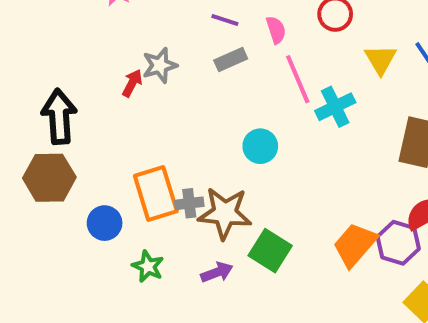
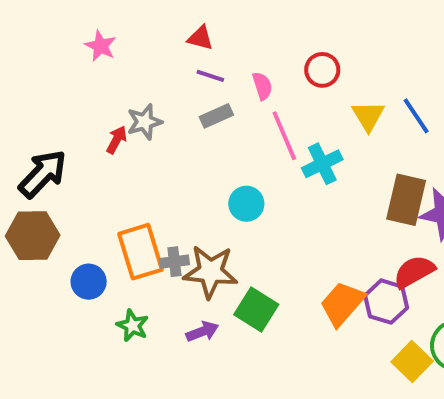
black arrow: (59, 117) -> (43, 174), turned 48

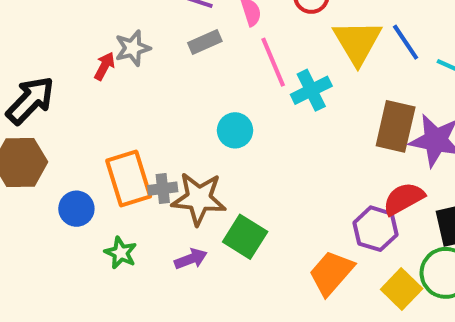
yellow triangle: (368, 116) -> (357, 42), size x1.5
orange trapezoid: (342, 304) -> (331, 273), moved

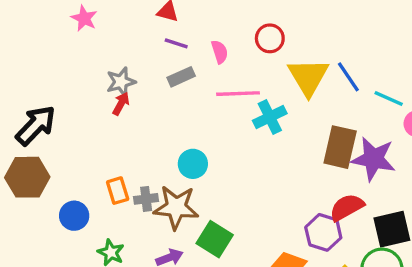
pink line: (273, 62) -> (238, 94), turned -69
red arrow: (105, 66) -> (121, 104), moved
cyan circle: (235, 130) -> (193, 164), moved
orange rectangle: (129, 179) -> (118, 191), size x0.6

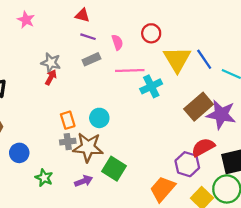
gray star: (121, 82) -> (51, 63), turned 30
brown rectangle: (340, 147) -> (199, 107), turned 36
orange rectangle: (118, 191) -> (68, 120), moved

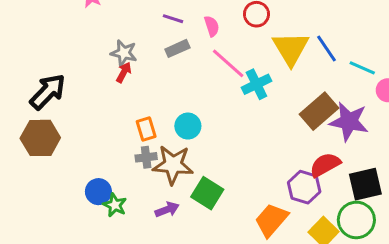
pink line: (130, 71) -> (228, 63), turned 44
blue circle: (19, 153) -> (98, 192), moved

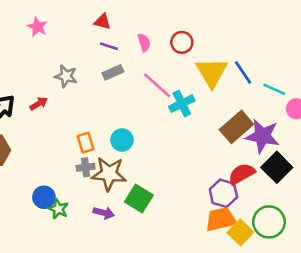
pink semicircle: (212, 26) -> (144, 42), moved
red arrow: (124, 72) -> (39, 104), moved, turned 30
black square: (365, 184) -> (277, 167), moved, turned -32
purple arrow: (167, 210) -> (104, 213), turned 36
orange trapezoid: (271, 220) -> (221, 219), moved, turned 36

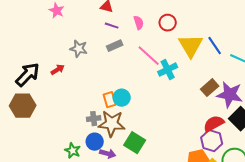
brown rectangle: (236, 127) -> (210, 88), size x0.7
orange rectangle: (86, 143) -> (110, 100), moved
purple hexagon: (223, 193) -> (212, 141), moved
blue circle: (44, 197) -> (95, 142), moved

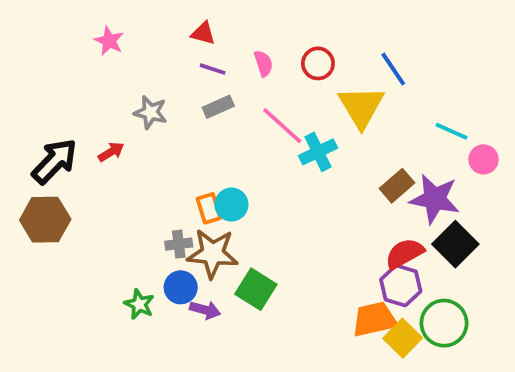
blue line: (215, 46) -> (393, 69), moved

